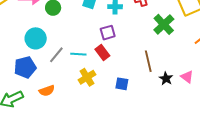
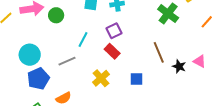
cyan circle: (36, 38) -> (30, 55), moved
cyan line: (78, 54) -> (83, 40), moved, turned -56
gray line: (56, 55) -> (67, 61), turned 36

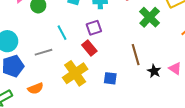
cyan line: (83, 40) -> (62, 33), turned -63
yellow cross: (101, 78) -> (75, 73), size x1.4

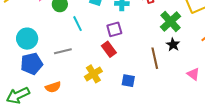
cyan line: (62, 33) -> (77, 24), moved
black star: (154, 71) -> (173, 45), moved
yellow cross: (75, 73) -> (93, 74), size x0.7

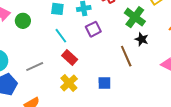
cyan line: (77, 24) -> (61, 36), moved
purple square: (114, 29) -> (93, 29), moved
red rectangle: (109, 49) -> (70, 58), moved

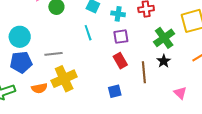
red rectangle: (70, 58) -> (120, 61), moved
yellow cross: (69, 83) -> (64, 79), moved, size x1.4
blue square: (104, 83) -> (115, 91), turned -32

